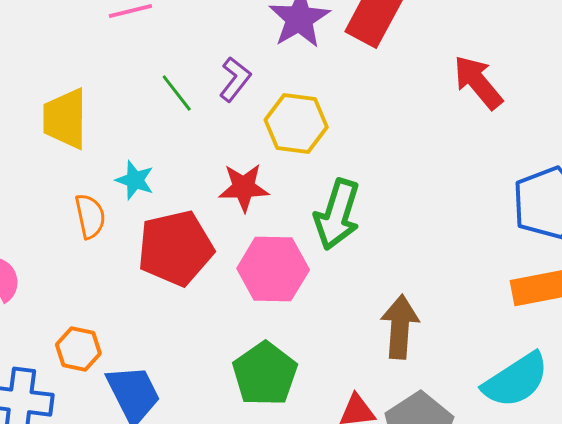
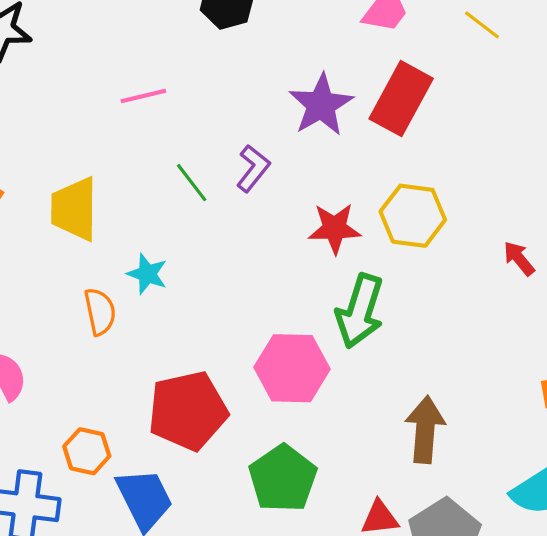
red arrow: (478, 82) -> (519, 258), moved, size x0.6
yellow hexagon: (296, 124) -> (413, 216), moved
red star: (244, 187) -> (335, 228), moved
red pentagon: (175, 248) -> (188, 411), moved

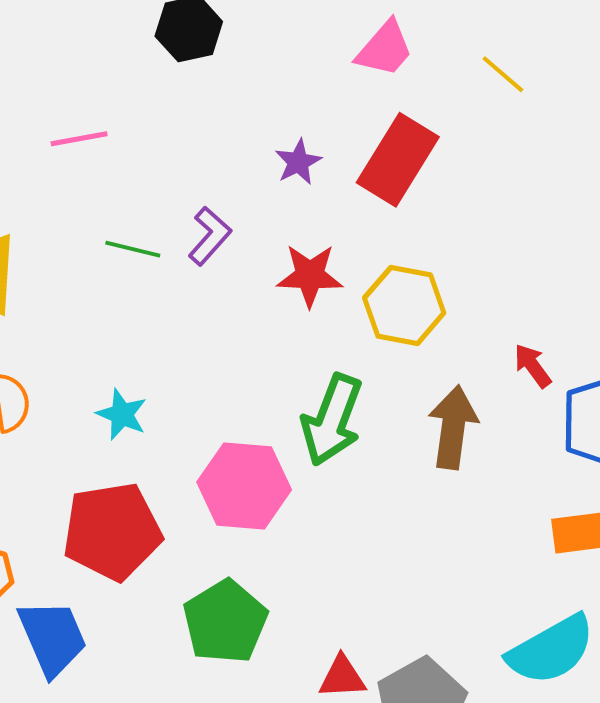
purple star: (321, 105) -> (298, 162), size x0.6
green line: (192, 183) -> (133, 249), turned -42
red star: (335, 228) -> (310, 275), moved
cyan star: (147, 274) -> (122, 414), moved
brown arrow: (425, 430) -> (453, 427), moved

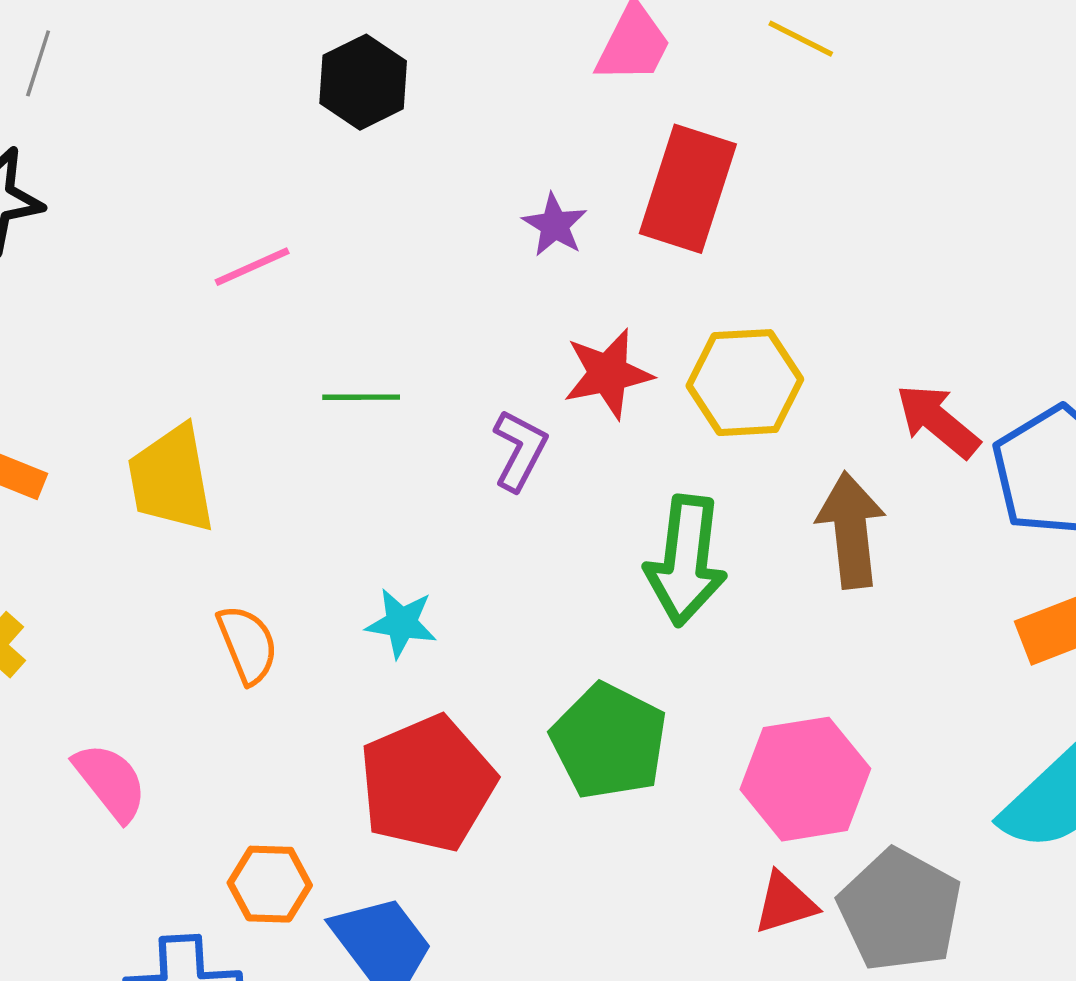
purple L-shape: (210, 236) -> (520, 450), moved
red arrow: (533, 366) -> (938, 421), size x1.4
pink hexagon: (244, 486) -> (805, 779), moved
green pentagon: (225, 622) -> (609, 741), moved

